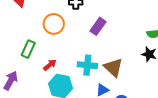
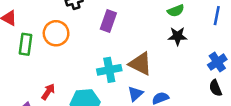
green rectangle: (28, 49) -> (26, 44), moved
red arrow: (50, 65) -> (48, 92), moved

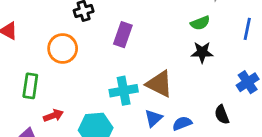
green rectangle: (26, 44) -> (30, 86), moved
black semicircle: (215, 88) -> (222, 115), moved
red arrow: (48, 92) -> (53, 116), turned 35

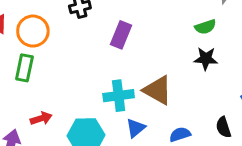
orange circle: (63, 48) -> (33, 31), moved
green rectangle: (30, 86) -> (24, 68), moved
blue triangle: (153, 118) -> (136, 128), moved

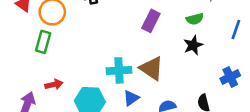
purple rectangle: (121, 35) -> (151, 21), moved
black star: (206, 59) -> (193, 45), turned -30

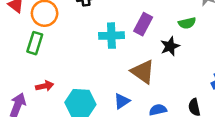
black star: (193, 45) -> (170, 46), moved
cyan cross: (119, 70) -> (111, 36), moved

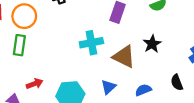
cyan cross: (111, 36) -> (91, 43), moved
black star: (170, 46) -> (152, 44), moved

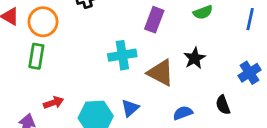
blue triangle: (109, 87) -> (130, 108), moved

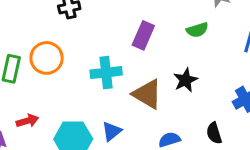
orange circle: (43, 22) -> (47, 58), moved

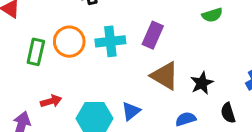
purple rectangle: (143, 35) -> (153, 35), moved
cyan cross: (106, 73) -> (110, 41), moved
black star: (185, 80) -> (202, 83), moved

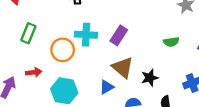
green semicircle: (212, 15) -> (171, 42), moved
orange circle: (69, 42) -> (63, 50), moved
blue triangle: (131, 111) -> (107, 87), moved

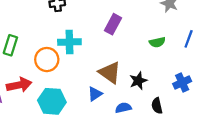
purple rectangle: (119, 35) -> (113, 24), moved
red arrow: (34, 72) -> (19, 85), size x1.5

